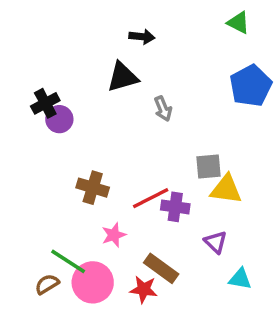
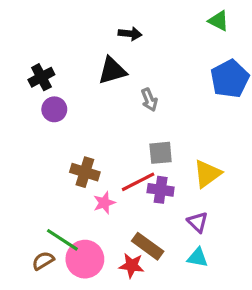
black cross: (45, 103) -> (41, 77), moved
gray square: (209, 167) -> (161, 153), moved
yellow triangle: (226, 189) -> (207, 174), turned -44
pink star: (114, 235) -> (104, 203), moved
cyan triangle: (240, 279) -> (198, 257), moved

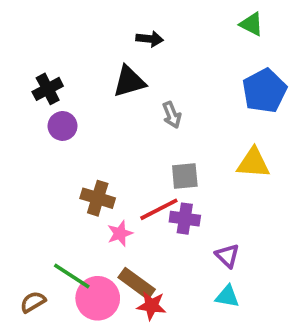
yellow triangle: (207, 174) -> (253, 163), moved, turned 40
brown rectangle: (148, 246) -> (137, 283), moved
brown semicircle: (43, 261) -> (33, 302), moved

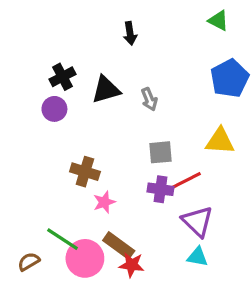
black arrow: (150, 39) -> (130, 33), turned 75
black triangle: (129, 82) -> (106, 90), moved
black cross: (48, 89) -> (62, 77), moved
red line: (159, 209) -> (185, 181), moved
purple triangle: (227, 256) -> (197, 221), size x1.5

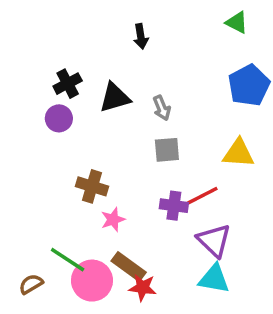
gray square: (161, 152) -> (167, 150), moved
cyan triangle: (197, 257) -> (214, 279), size x1.4

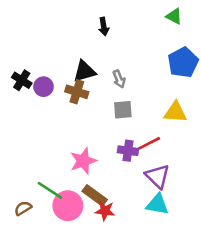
black cross: (68, 84) -> (22, 80), moved, turned -30
brown cross: (92, 186) -> (77, 92), moved
pink star: (113, 220) -> (83, 161), size x1.5

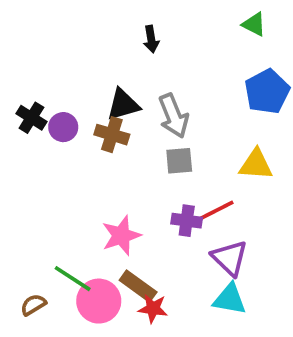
gray arrow: (119, 79) -> (174, 116), size x1.6

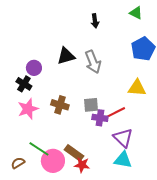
black arrow: (151, 39) -> (95, 21), moved
black cross: (31, 118) -> (24, 84), moved
brown cross: (112, 135) -> (60, 105), moved
gray square: (179, 161) -> (91, 105), moved
pink star: (121, 236) -> (28, 109), moved

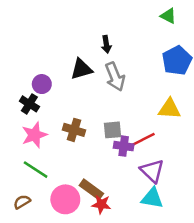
black arrow: (95, 21) -> (106, 44), moved
green line: (39, 149) -> (36, 170), moved

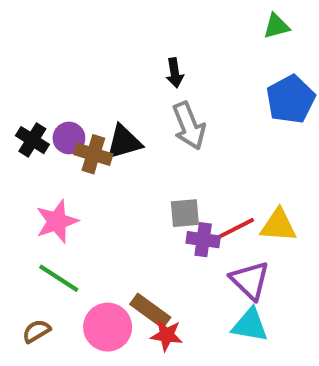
green triangle: (168, 16) -> (276, 26), turned -42
black triangle: (81, 69) -> (124, 142), moved
black cross: (29, 104) -> (32, 140), moved
yellow triangle: (170, 109) -> (278, 225), moved
brown cross: (74, 130) -> (93, 154), moved

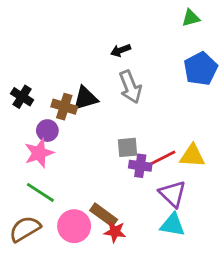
black arrow: (175, 73) -> (121, 50), turned 78
purple circle: (69, 138) -> (47, 131), moved
brown semicircle: (36, 331) -> (25, 229), size x1.6

